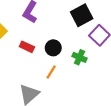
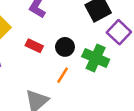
green cross: (79, 57) -> (96, 58), size x1.5

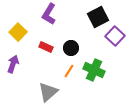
green cross: (96, 58) -> (94, 70), moved

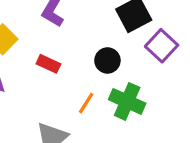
black circle: (71, 48) -> (107, 60), moved

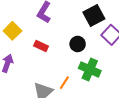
orange line: (86, 103) -> (64, 83), moved

